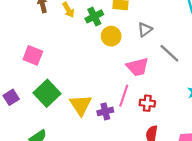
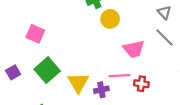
gray triangle: (145, 30) -> (164, 12), moved, turned -40
pink line: (124, 96) -> (119, 76), turned 66

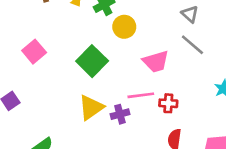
pink square: (35, 34) -> (34, 52), turned 30
green square: (47, 70) -> (92, 61), moved
yellow triangle: (78, 83) -> (91, 107), turned 30

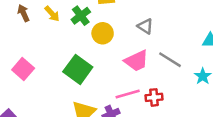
gray triangle: (190, 14) -> (145, 26), moved
gray line: (192, 45) -> (170, 60), moved

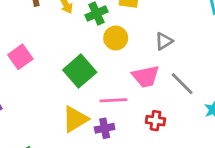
gray triangle: (145, 26) -> (164, 41), turned 42
pink line: (128, 94) -> (114, 100), moved

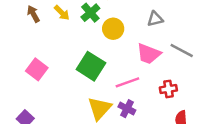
gray triangle: (164, 41) -> (155, 19), turned 35
pink trapezoid: (146, 76) -> (149, 54), turned 50
purple cross: (105, 128) -> (127, 109), turned -35

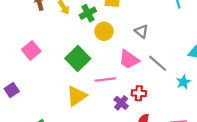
gray triangle: (155, 19) -> (141, 31), turned 40
purple cross: (127, 109) -> (121, 103), moved

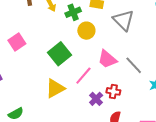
gray triangle: (141, 31) -> (124, 20), moved, size x1.6
pink line: (105, 79) -> (83, 76), turned -48

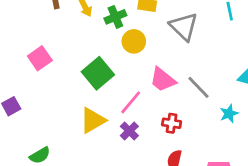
purple cross: (96, 99) -> (129, 131), moved

